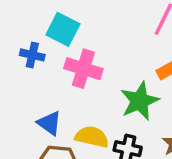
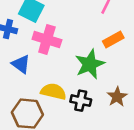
blue triangle: (49, 123) -> (21, 64), moved

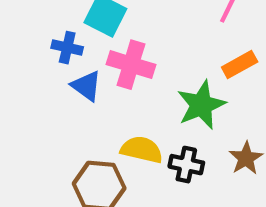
blue triangle: (21, 64) -> (86, 86), moved

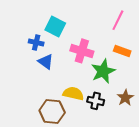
pink cross: (131, 65) -> (82, 51), moved
orange rectangle: (240, 65) -> (122, 51), turned 49

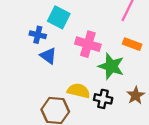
green star: (103, 71) -> (111, 66), turned -30

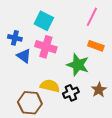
cyan square: (59, 17) -> (44, 21), moved
pink cross: (88, 44) -> (46, 47), moved
black cross: (103, 99) -> (71, 93), turned -35

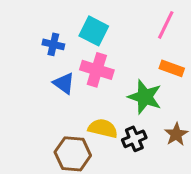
blue cross: (15, 38) -> (53, 44), moved

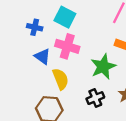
green star: (145, 97) -> (103, 67), turned 30
yellow semicircle: (103, 128) -> (60, 79), moved, turned 55

